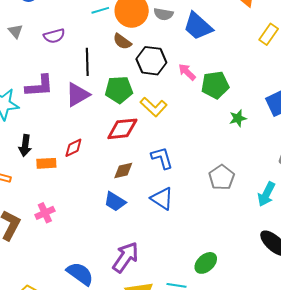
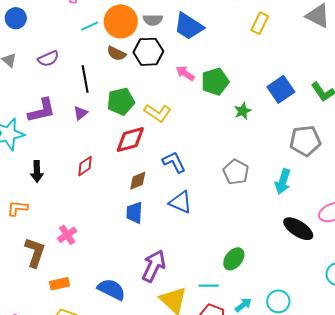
black hexagon: (151, 61) -> (148, 52), moved
purple triangle: (78, 95) -> (81, 113), size x0.6
orange rectangle: (46, 163) -> (60, 284), moved
blue trapezoid: (115, 202) -> (134, 213), turned 70

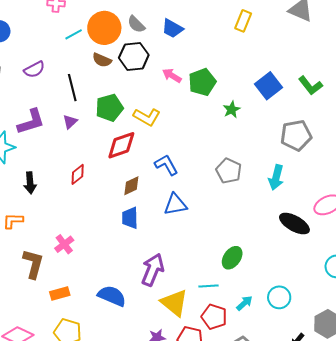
gray semicircle: (153, 20) -> (136, 24), turned 48
blue trapezoid: (189, 26) -> (172, 28), size x0.7
blue triangle: (181, 202) -> (175, 205), turned -30

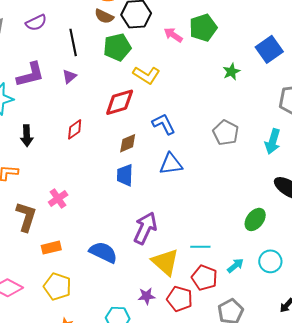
green pentagon: (202, 82) -> (203, 28), moved
green pentagon: (109, 108) -> (117, 47), moved
green ellipse: (232, 258) -> (255, 219), moved

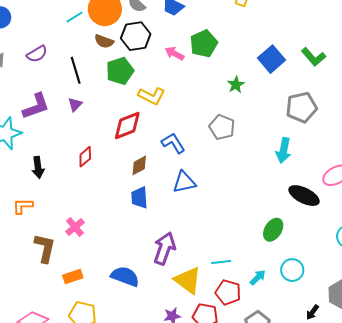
gray pentagon: (226, 133) -> (222, 127), moved

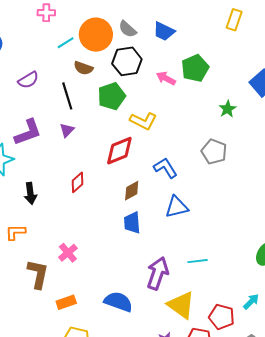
brown semicircle: (104, 41) -> (83, 68), moved
cyan line: (221, 262) -> (198, 261), moved

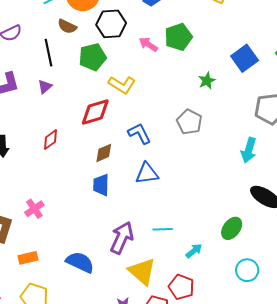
cyan arrow: (251, 302) -> (194, 251), moved

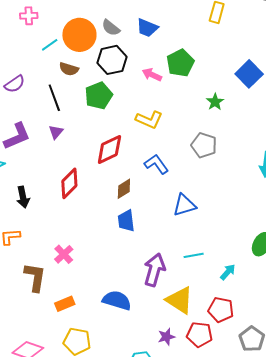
yellow L-shape: (122, 85) -> (149, 120), moved
red diamond: (51, 140) -> (69, 183), size x1.4
blue triangle: (147, 173) -> (184, 205), moved

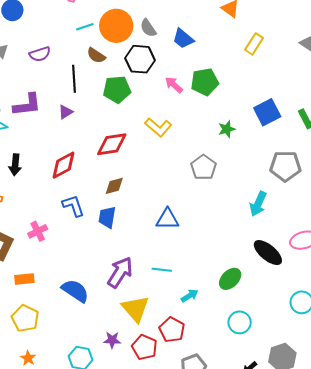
blue L-shape: (156, 164) -> (73, 206), moved

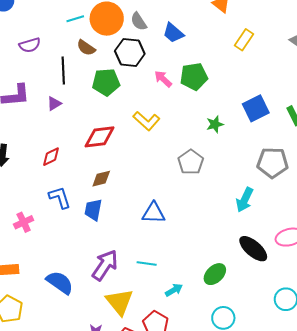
red diamond: (64, 165) -> (51, 157), size x0.7

